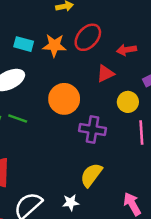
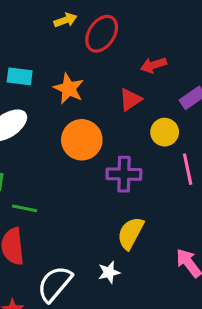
red ellipse: (88, 37) -> (102, 34), moved
orange star: (54, 45) -> (69, 89), moved, turned 30
green line: (18, 118) -> (25, 208), moved

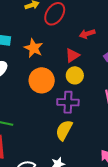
yellow circle: (165, 132) -> (75, 75), moved
yellow semicircle: (131, 233) -> (64, 130), moved

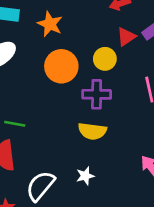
red triangle: (72, 55) -> (126, 37), moved
yellow semicircle: (64, 130) -> (92, 131), turned -110

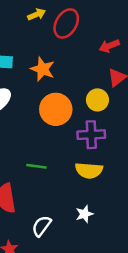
green line: (15, 124) -> (36, 166), moved
white semicircle: (40, 186) -> (42, 226), size x0.7

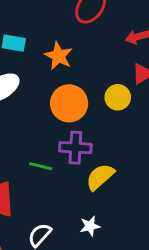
purple cross: (91, 135) -> (75, 148), moved
yellow semicircle: (89, 170) -> (100, 177), turned 128

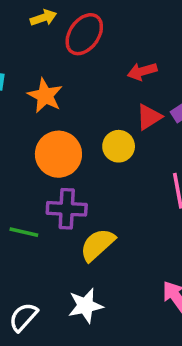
white star: (90, 226) -> (85, 306), size x1.4

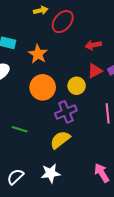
purple cross: (67, 209) -> (66, 112), moved, turned -30

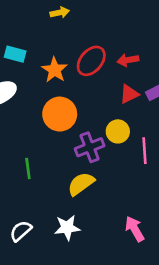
red ellipse: (63, 22) -> (91, 61), moved
yellow circle: (77, 86) -> (118, 131), moved
green line: (20, 129) -> (28, 169), turned 63

